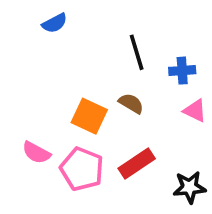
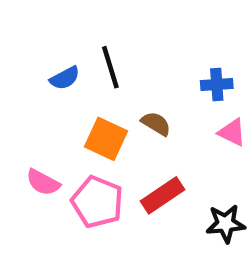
blue semicircle: (55, 23) -> (65, 78), moved
black line: (137, 52) -> (110, 67), moved

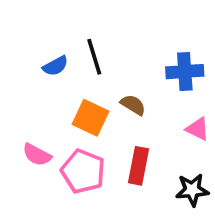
blue cross: (217, 85) -> (185, 72), size x1.4
pink triangle: (232, 132) -> (198, 129), moved
red rectangle: (163, 195) -> (139, 166), turned -45

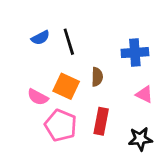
blue semicircle: (55, 66) -> (40, 38), moved
brown semicircle: (133, 105) -> (97, 77), turned 60
pink semicircle: (37, 155) -> (38, 97), moved

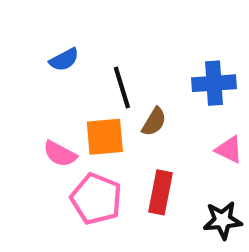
black line: (69, 42) -> (122, 87), moved
brown semicircle: (97, 77) -> (154, 122), turned 30
orange square: (66, 86) -> (105, 137), turned -30

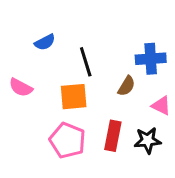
brown semicircle: (154, 122) -> (126, 86), moved
pink semicircle: (60, 154) -> (21, 87), moved
black star: (223, 220) -> (148, 140), moved

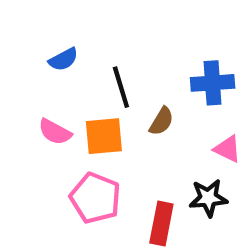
brown semicircle: (126, 86) -> (161, 121), moved
pink semicircle: (21, 87) -> (55, 132), moved
red rectangle: (113, 136) -> (161, 224), moved

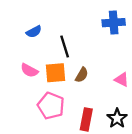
blue cross: (213, 83) -> (114, 23), moved
brown semicircle: (161, 121) -> (82, 75), moved
black star: (208, 198) -> (117, 118), moved, turned -30

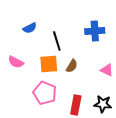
blue cross: (114, 23) -> (95, 31), moved
pink semicircle: (29, 70) -> (16, 62), moved
black star: (117, 118) -> (103, 104), turned -30

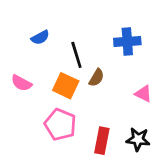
orange square: (49, 64) -> (66, 86), turned 30
brown semicircle: (72, 66) -> (96, 78), moved

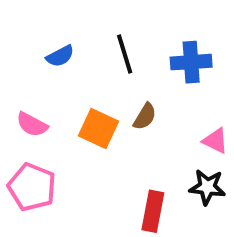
black line: (76, 55) -> (125, 54), moved
pink pentagon: (60, 125) -> (32, 187), moved
black star: (138, 139) -> (207, 187), moved

